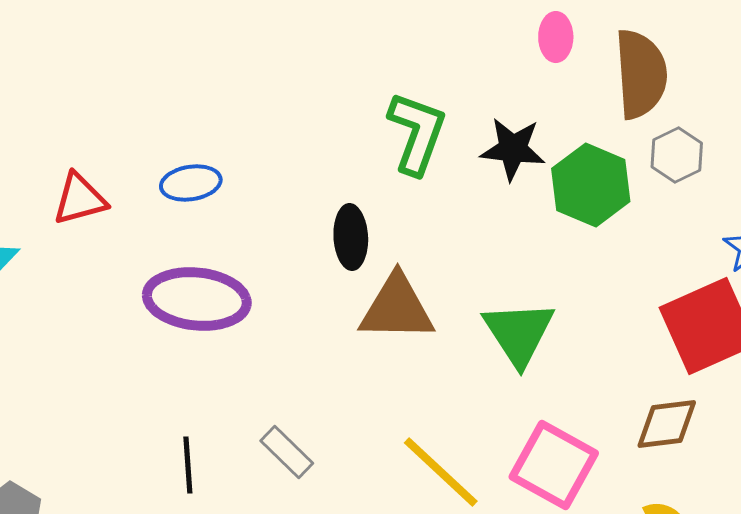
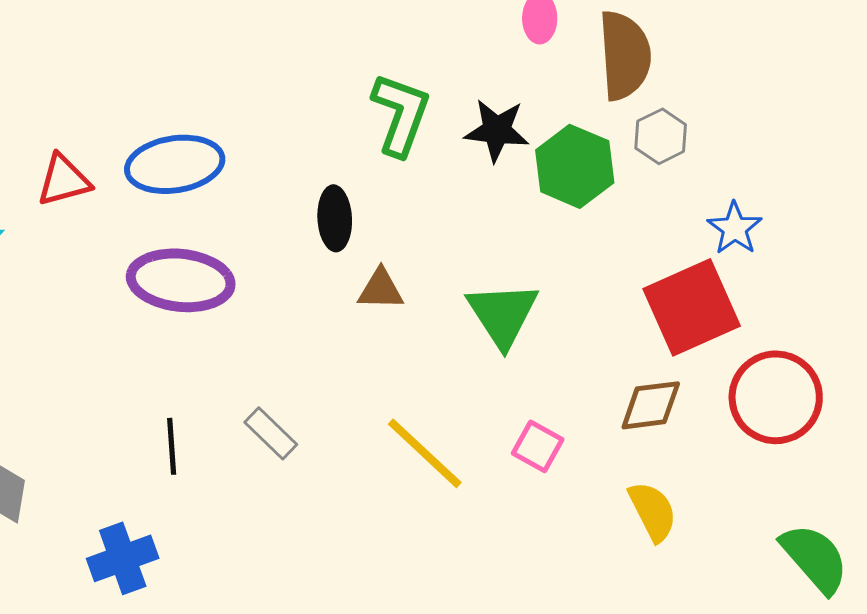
blue ellipse: (191, 183) -> (175, 164), size x1.6
brown triangle: (397, 308) -> (381, 289), size x0.6
pink square: (554, 465) -> (538, 446), size x0.6

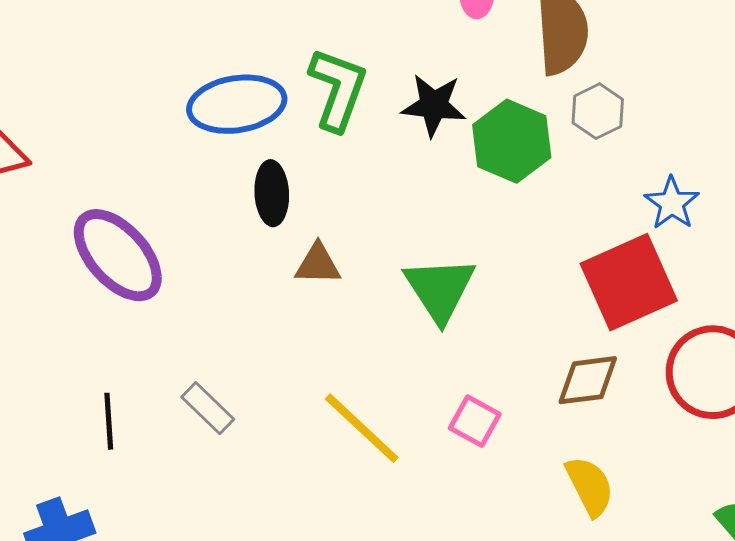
blue ellipse: (175, 164) -> (237, 104), moved
purple ellipse: (181, 280) -> (118, 255), turned 42

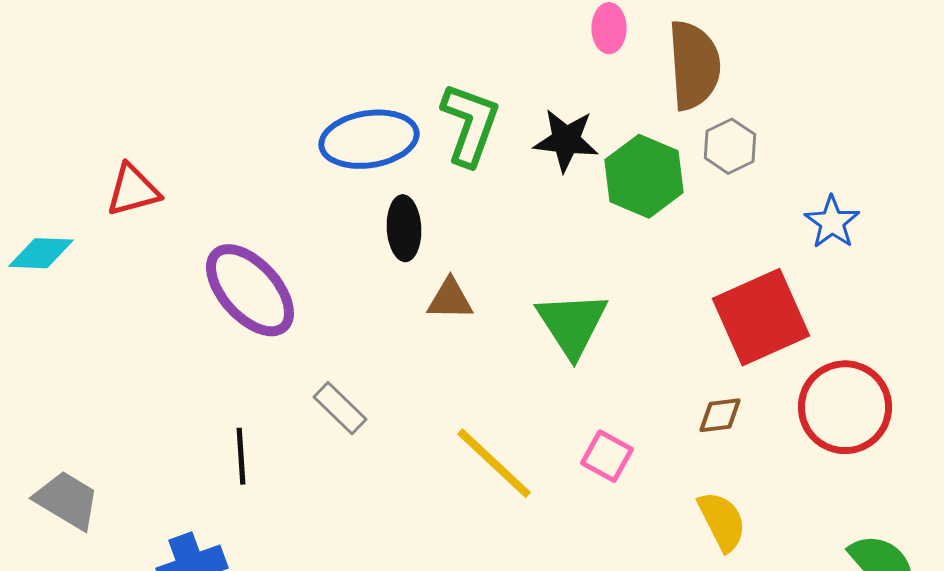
blue star: (672, 203) -> (832, 222), moved
brown diamond: (588, 380) -> (720, 415), size x0.7
gray rectangle: (208, 408) -> (340, 408), moved

